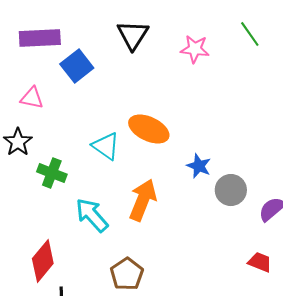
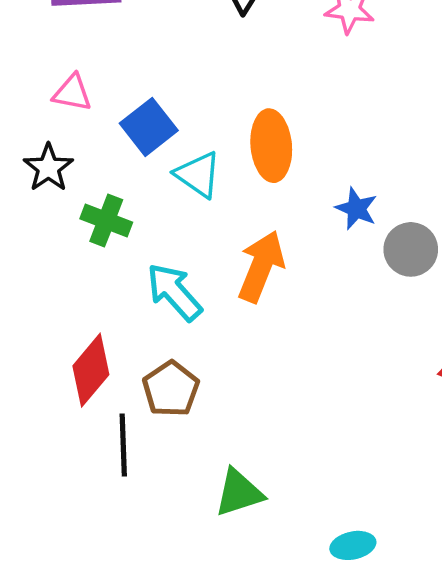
blue square: (77, 66) -> (149, 127), moved
orange ellipse: (149, 129) -> (271, 146), turned 60
brown pentagon: (127, 274) -> (171, 389), moved

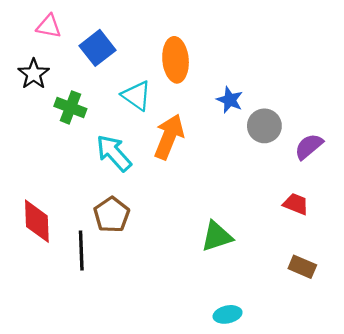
cyan triangle: (198, 175) -> (137, 96), moved
red diamond: (91, 370) -> (37, 221), moved, turned -42
green triangle: (239, 493) -> (217, 236), moved

